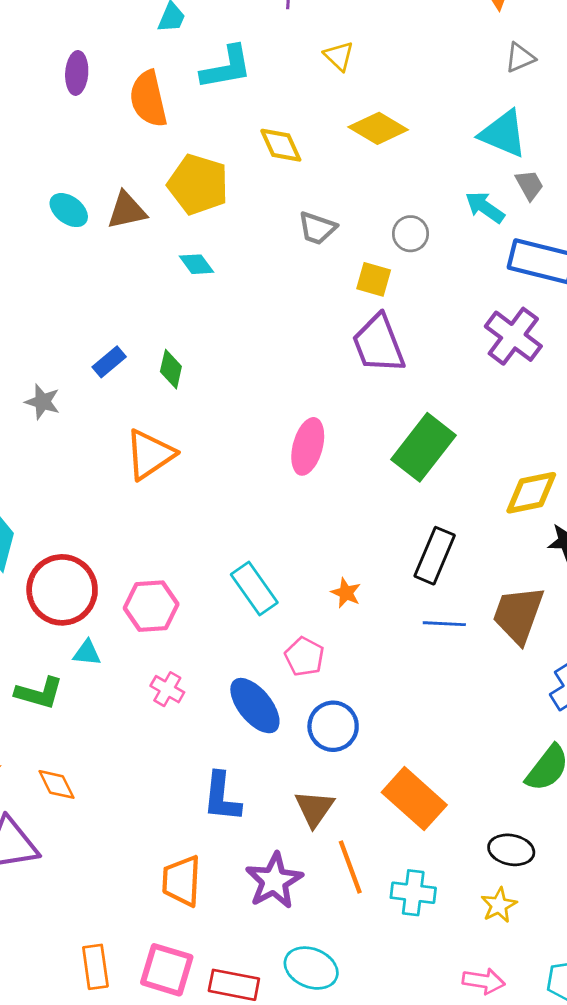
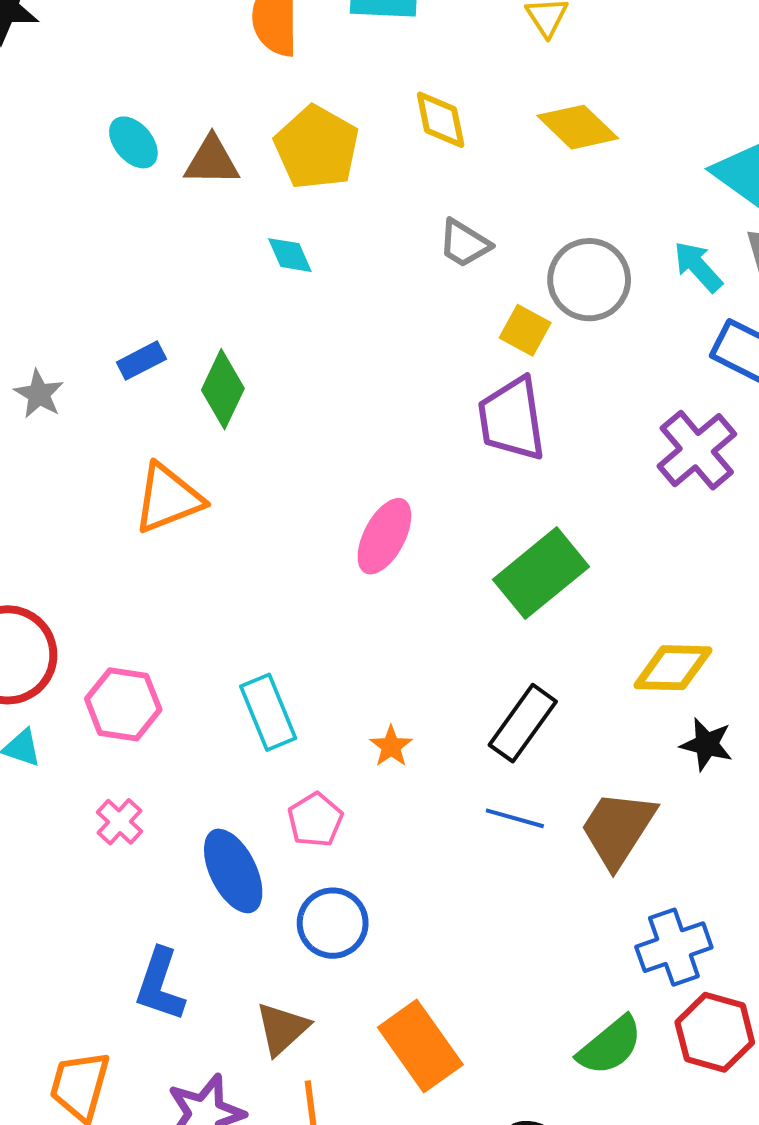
gray circle: (411, 234) -> (589, 280), size x1.6
green diamond: (171, 369) -> (223, 389), size x1.4

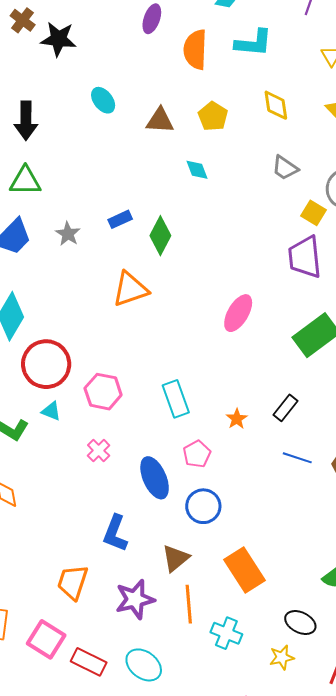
cyan ellipse: (133, 142) -> (103, 100), moved
yellow pentagon: (317, 147) -> (213, 116), size x0.7
black rectangle: (523, 723) -> (285, 408), moved, size x0.7

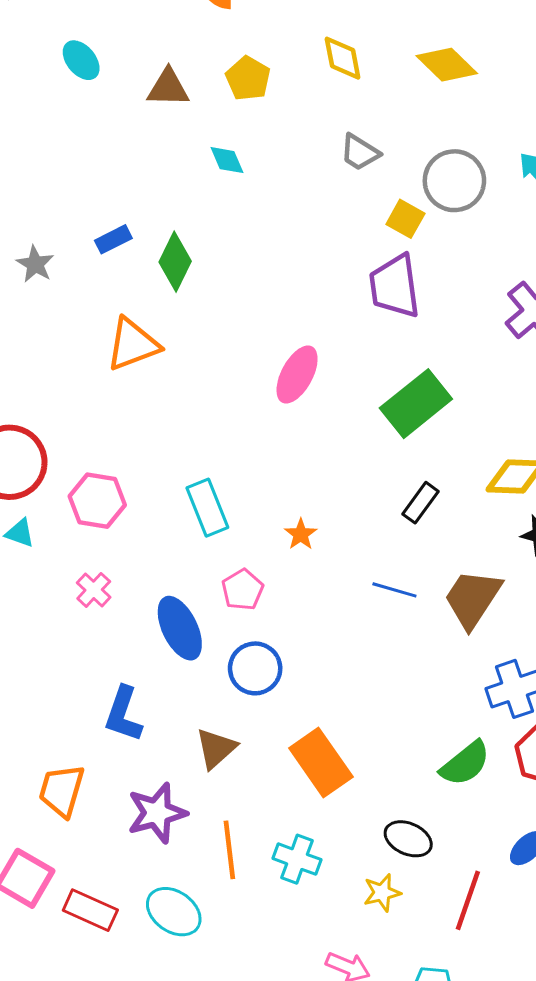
black rectangle: (285, 408) -> (421, 503), moved
orange line: (189, 604) -> (229, 850), moved

